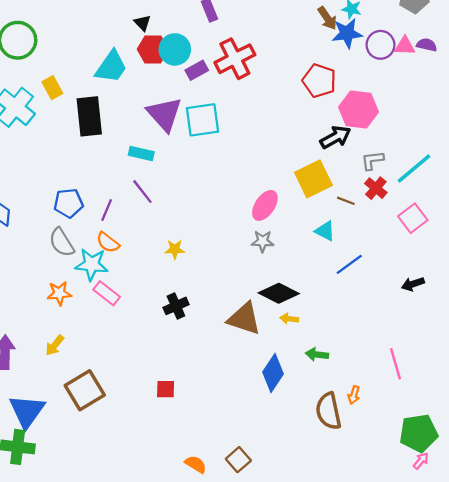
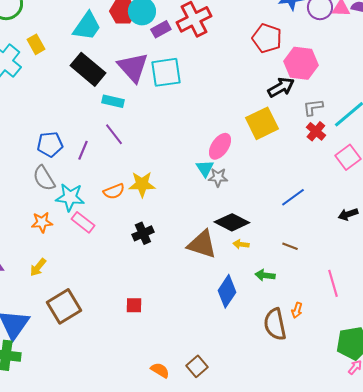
black rectangle: (89, 116) -> (88, 69), moved, turned -44
brown line: (346, 201) -> (290, 246), moved
cyan triangle: (325, 231) -> (205, 168), moved, turned 30
orange semicircle: (108, 242) -> (114, 191), moved, turned -60
yellow star: (175, 249) -> (142, 184), size x1.5

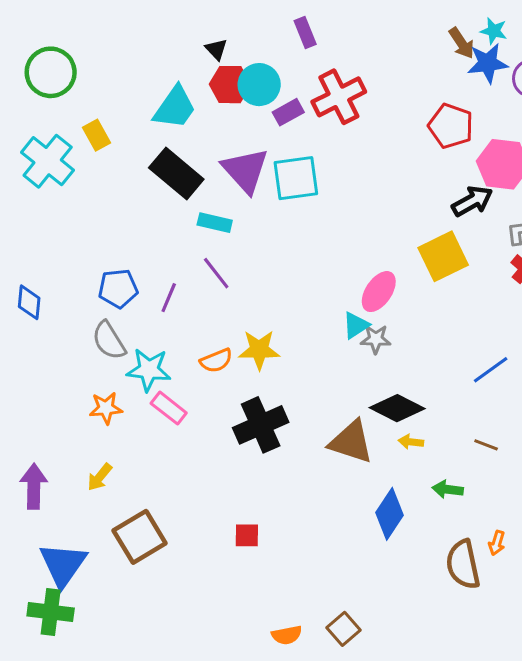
cyan triangle: (205, 168) -> (356, 325), turned 30
black cross: (143, 233) -> (261, 425), size x1.6
orange semicircle: (160, 370) -> (287, 635), turned 138

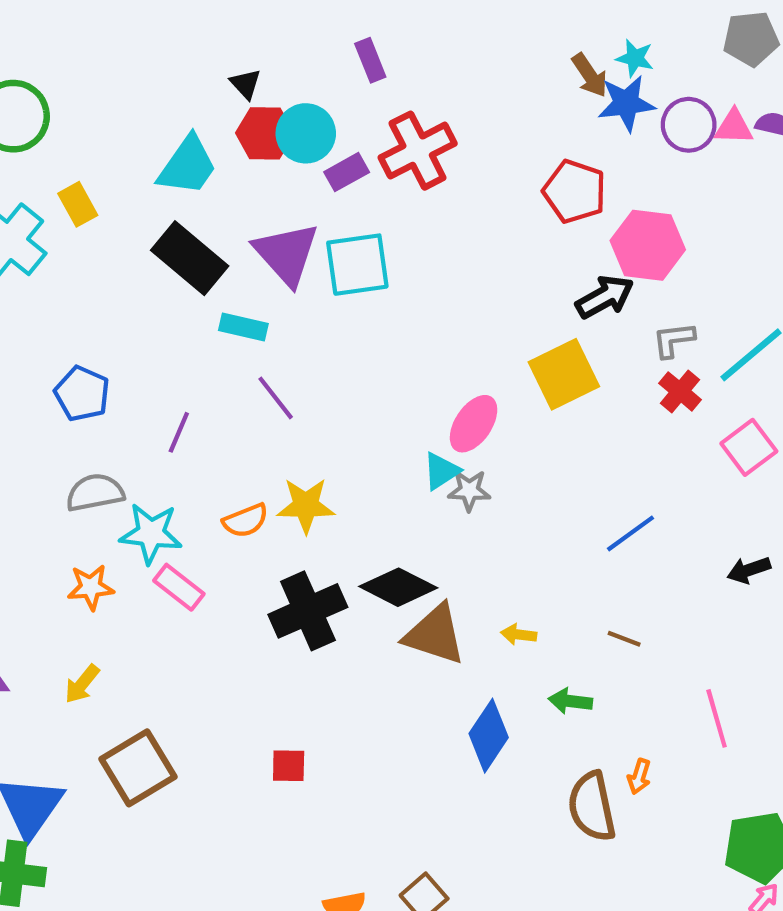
purple line: (216, 273) -> (276, 398), moved
blue pentagon: (118, 288) -> (82, 394), moved, turned 30
gray semicircle: (109, 341) -> (95, 493), turned 111
black diamond: (397, 408) -> (398, 587), moved

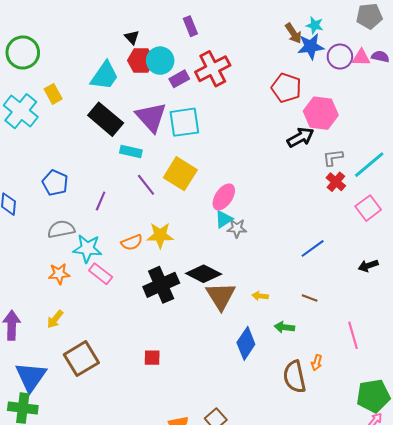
yellow square: (564, 374) -> (180, 174), moved, turned -32
pink ellipse: (474, 424) -> (224, 197), moved
brown triangle: (435, 635) -> (221, 296), turned 40

